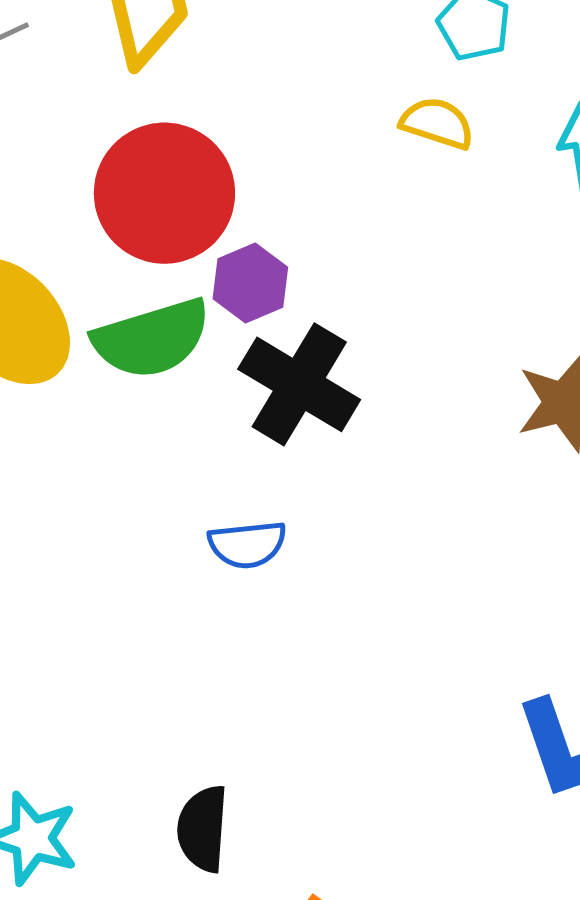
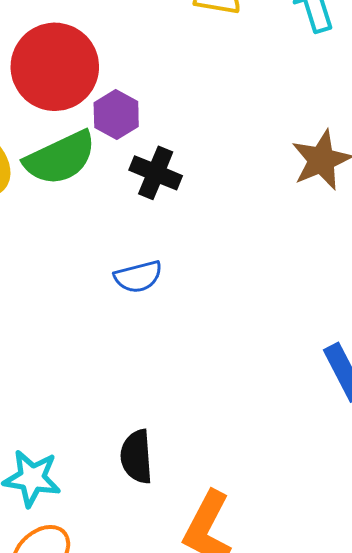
black cross: (299, 384) -> (156, 173), size x0.7

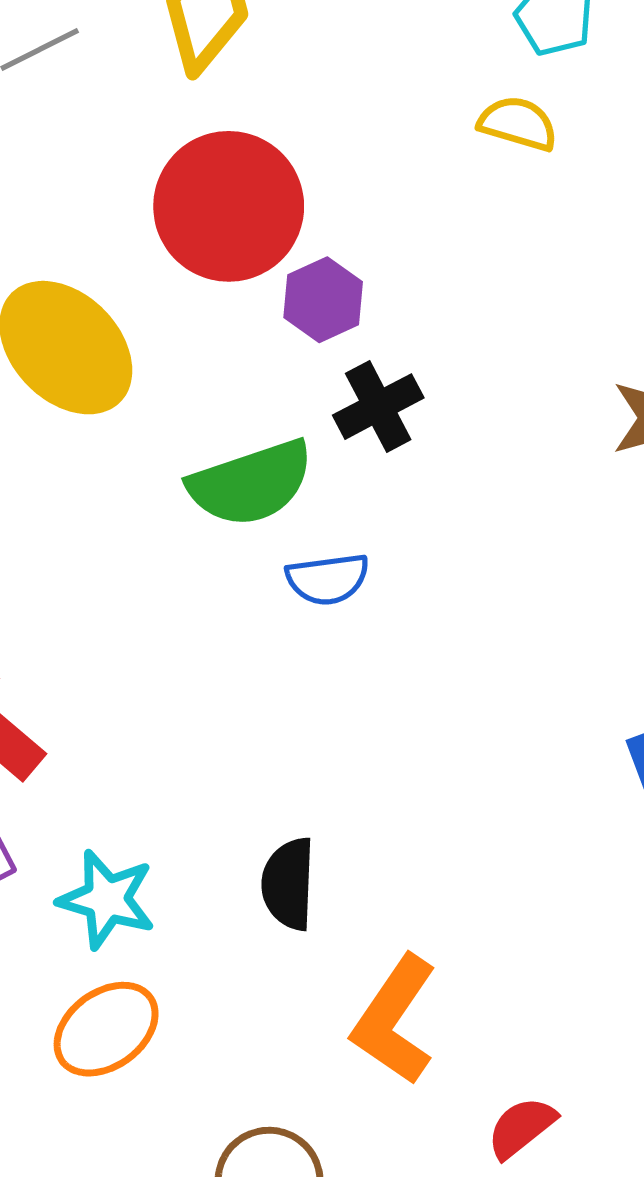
green semicircle: (60, 158) -> (251, 483), moved
black cross: (156, 173) -> (378, 407), turned 33

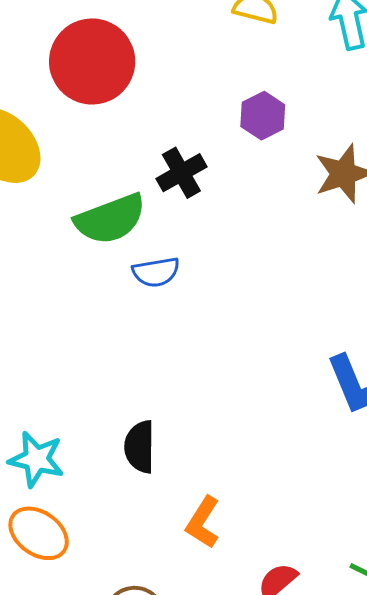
purple hexagon: (323, 300) -> (263, 116), moved
orange L-shape: (394, 1020) -> (203, 522), size x0.7
orange ellipse: (106, 1029) -> (39, 533), turned 74

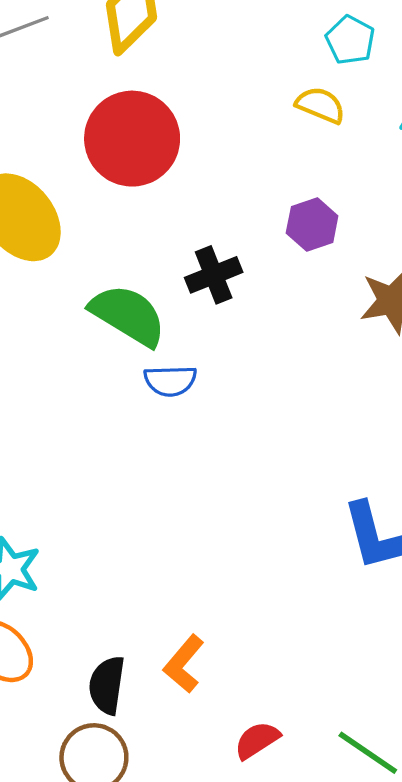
green semicircle: (110, 219) -> (128, 315), turned -136
black semicircle: (140, 447) -> (107, 685), moved

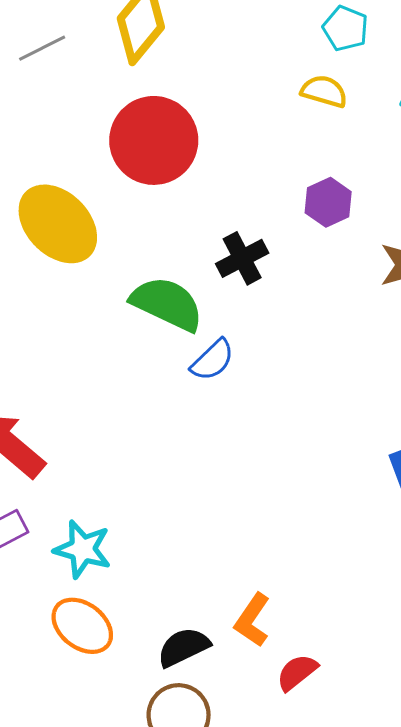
blue semicircle: (170, 381) -> (212, 360), turned -36
black semicircle: (107, 685) -> (184, 647), turned 62
red semicircle: (257, 740) -> (297, 672), moved

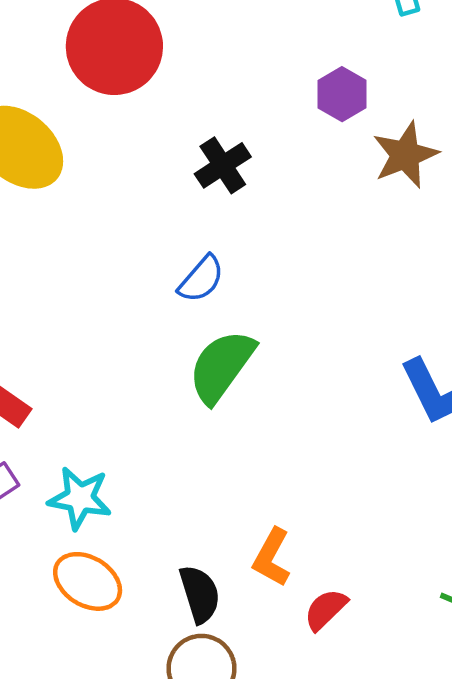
purple hexagon: (328, 202) -> (342, 94), moved
green semicircle: (167, 304) -> (221, 366), moved, turned -74
black semicircle: (184, 647) -> (200, 594), turned 104

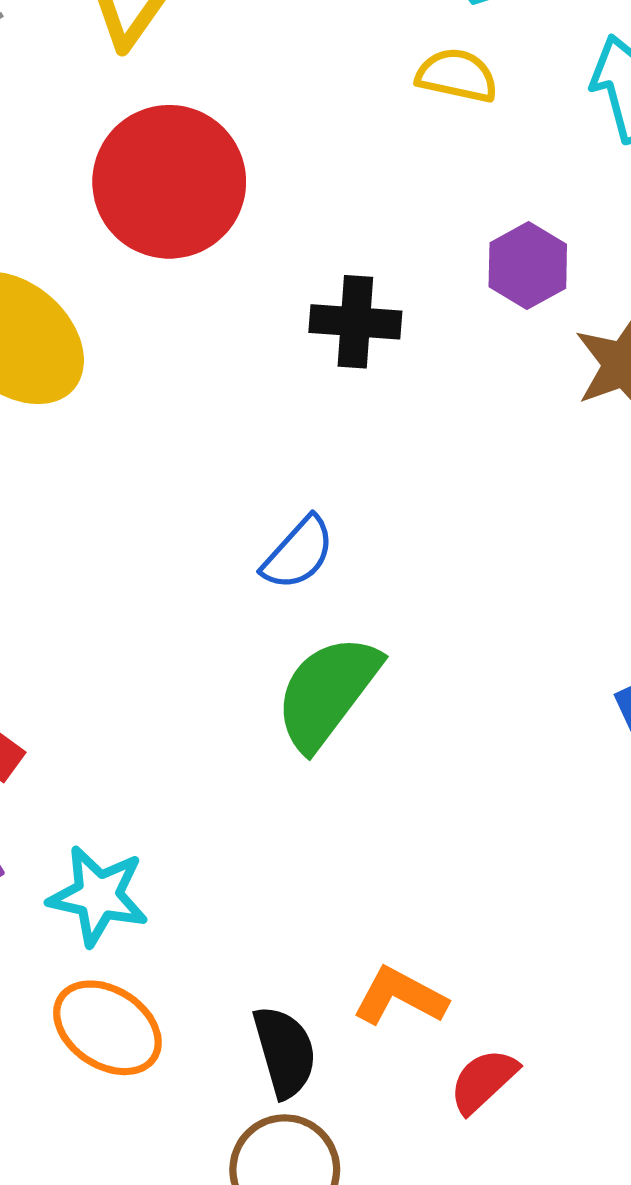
black cross: (223, 165) -> (355, 322), moved, turned 36
orange L-shape: (272, 557) -> (400, 996), turned 88

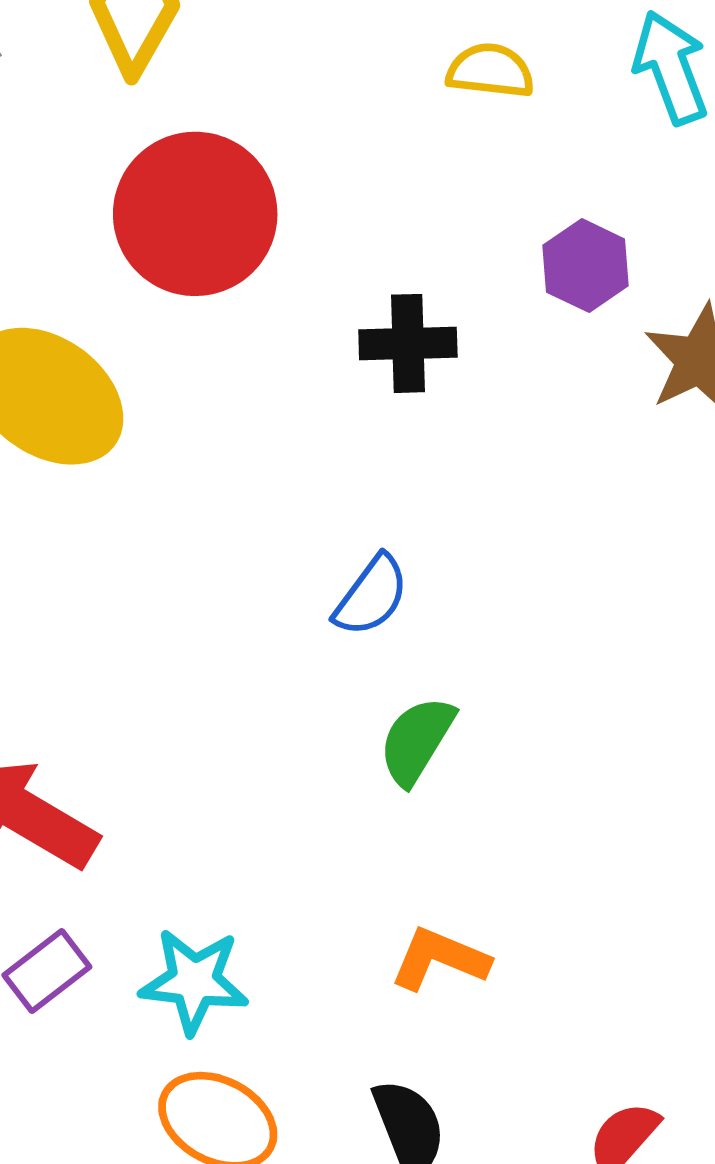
green semicircle: (327, 692) -> (417, 740), size x0.7
orange L-shape: (400, 996) -> (440, 959), moved

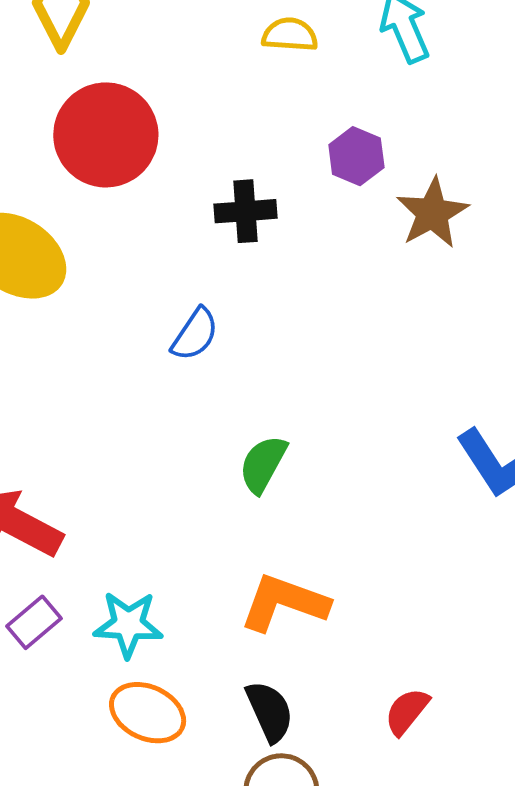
blue semicircle: (371, 596) -> (195, 334), moved
orange L-shape: (440, 959) -> (284, 603), size x1.4

